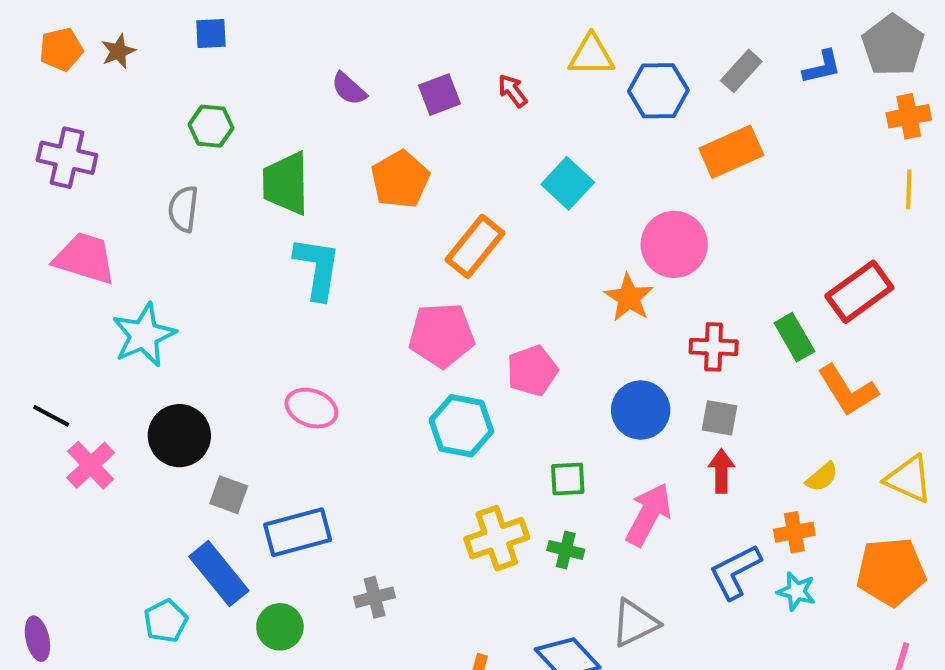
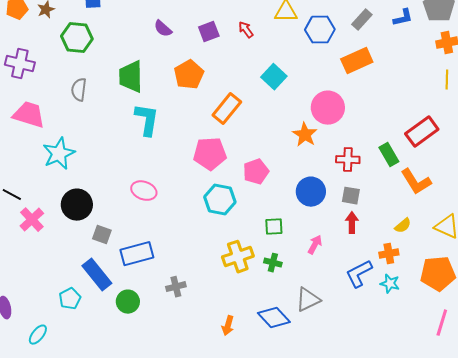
green hexagon: (211, 126) -> (77, 38), moved, size x1.4
pink arrow: (649, 514) -> (315, 245), size x0.6

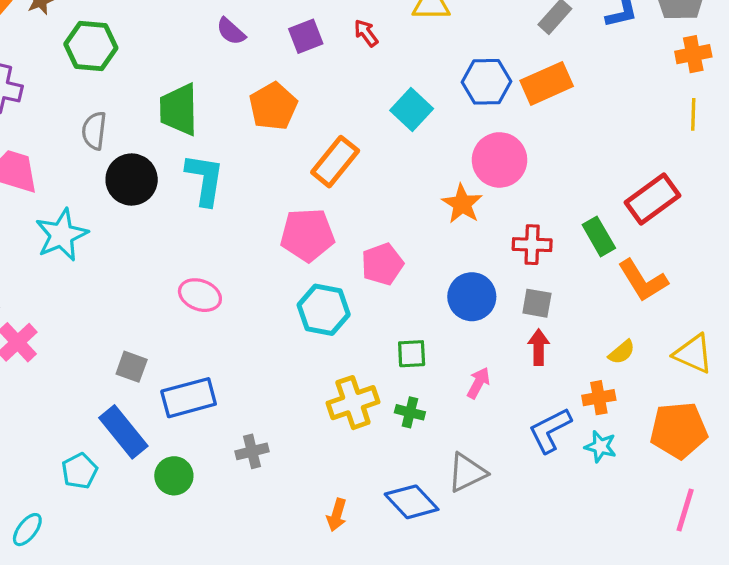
blue hexagon: (320, 30) -> (486, 82), moved
black circle: (77, 205) -> (132, 179), moved

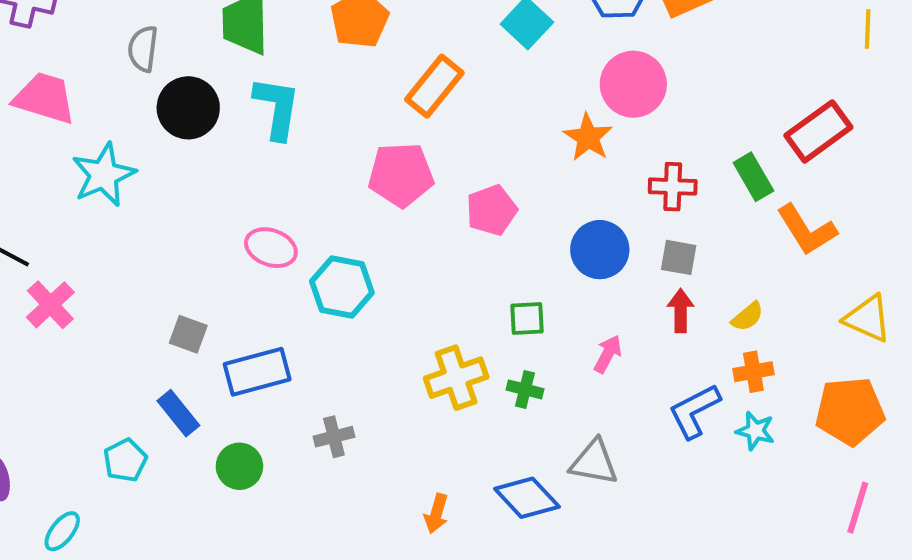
cyan hexagon: (324, 310) -> (342, 287), moved
yellow semicircle: (622, 352) -> (748, 317), moved
blue rectangle: (123, 432) -> (178, 413), size x0.7
gray triangle: (467, 473) -> (594, 462), turned 36

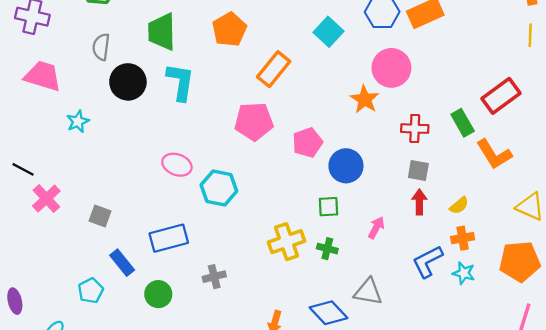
cyan star: (104, 175) -> (78, 122), size x0.6
blue circle: (600, 250) -> (346, 166), moved
gray square: (188, 334) -> (100, 216), moved

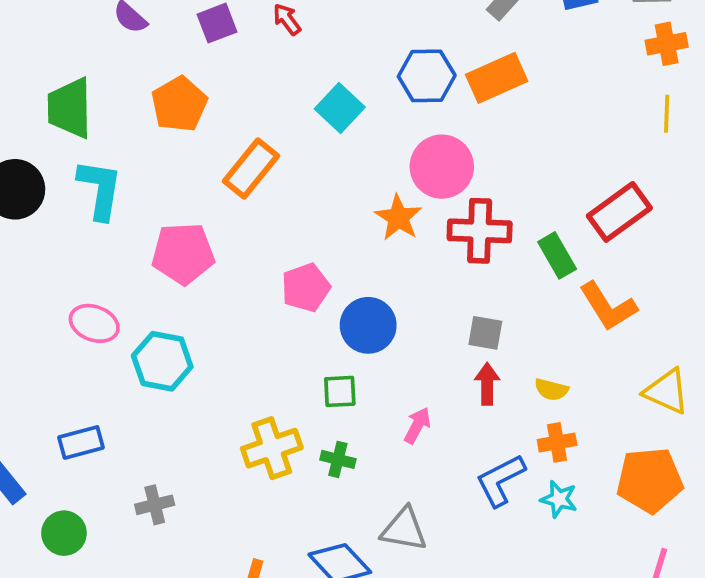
pink pentagon: (254, 122) -> (183, 254), moved
red cross: (415, 129) -> (480, 231), moved, size x1.4
yellow semicircle: (459, 205) -> (551, 390), turned 54
blue rectangle: (169, 238) -> (81, 442), size x0.7

